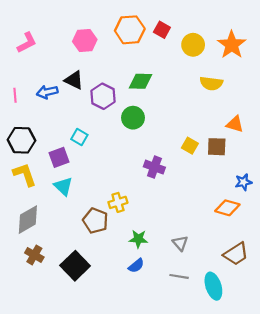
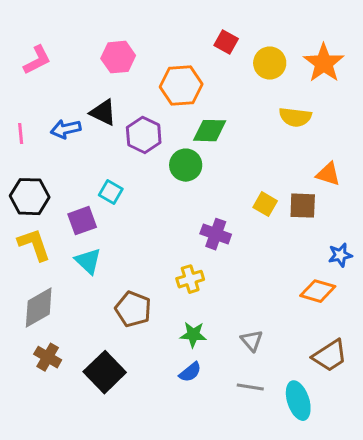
orange hexagon: (130, 30) -> (181, 86), moved
green diamond: (140, 81) -> (210, 131), moved
yellow cross: (118, 202) -> (190, 279), moved

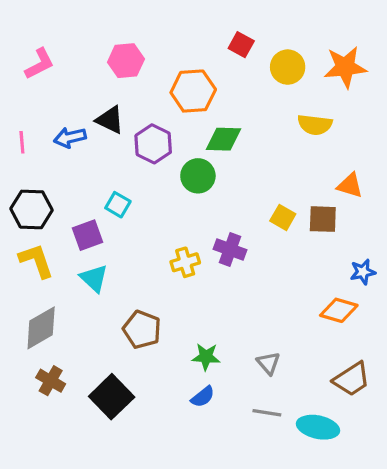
orange star: (324, 63) -> (345, 67), turned 30
yellow cross: (190, 279) -> (185, 262), moved
cyan ellipse: (298, 401) -> (318, 427), turned -60

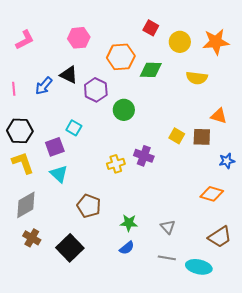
blue arrow: (70, 137) -> (44, 86), turned -36
green diamond: (224, 139) -> (151, 70), moved
blue star: (363, 272) -> (227, 161), moved

